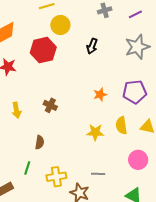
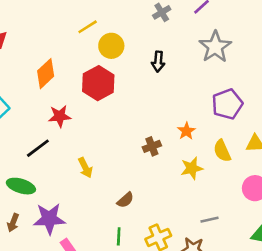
orange star: (100, 95) -> (186, 131), moved
brown cross: (50, 105) -> (152, 146), moved, turned -32
brown semicircle: (40, 142) -> (125, 200), turned 56

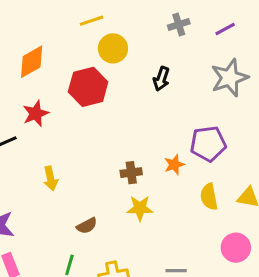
purple pentagon: (227, 104) -> (208, 144), moved
red star: (60, 116) -> (36, 114), turned -30
yellow star: (192, 168) -> (140, 208), moved

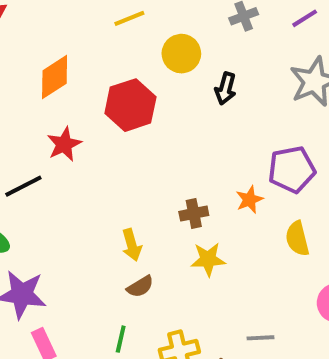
yellow circle: (113, 48) -> (181, 54), moved
yellow arrow: (51, 178) -> (132, 245), moved

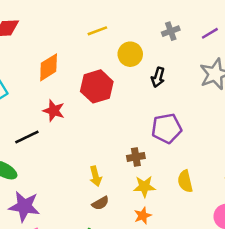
red star: (64, 144) -> (54, 111), turned -30
purple pentagon: (292, 169) -> (167, 128), moved
orange star: (249, 200) -> (143, 216), moved
yellow semicircle: (297, 239) -> (185, 181), moved

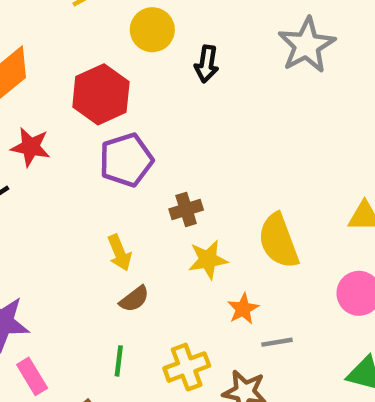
purple pentagon: (167, 128) -> (126, 160), moved
yellow semicircle: (185, 181) -> (278, 241), size x1.4
orange star: (143, 216) -> (243, 309), moved

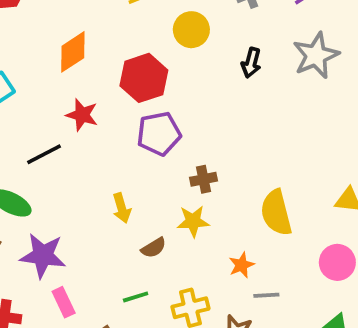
black arrow: (207, 64) -> (251, 63), moved
yellow arrow: (120, 253) -> (122, 208), moved
yellow star: (208, 260) -> (193, 221), moved
green line: (119, 361) -> (136, 297), turned 60

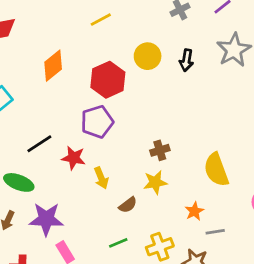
yellow circle: (191, 30) -> (148, 56), moved
red star: (82, 115) -> (74, 158), moved
purple pentagon: (159, 134) -> (97, 122), moved

